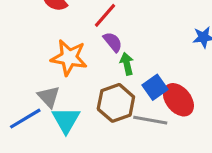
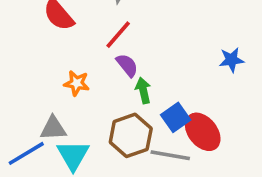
orange star: (69, 58) -> (77, 83), size x0.6
gray triangle: (49, 97) -> (53, 128), turned -50

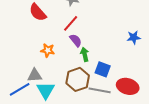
blue square: (176, 117) -> (103, 69), turned -35
red ellipse: (203, 132) -> (128, 86), moved, turned -35

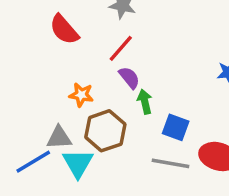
brown hexagon: (78, 79) -> (105, 131), moved

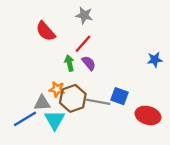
orange star: (81, 95) -> (57, 89), moved
green arrow: (145, 102) -> (69, 63), moved
gray line: (170, 163) -> (98, 102), moved

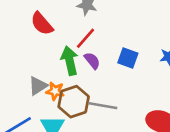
green arrow: (69, 63) -> (70, 61), size x1.5
blue square: (119, 96) -> (128, 58), moved
gray triangle: (42, 103) -> (38, 86), moved, turned -30

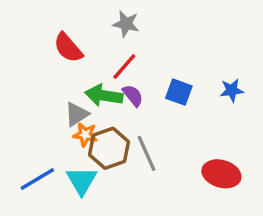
green arrow: (70, 61) -> (104, 95), turned -68
gray triangle: (38, 86) -> (77, 114), moved
gray line: (103, 106) -> (146, 153), turned 56

